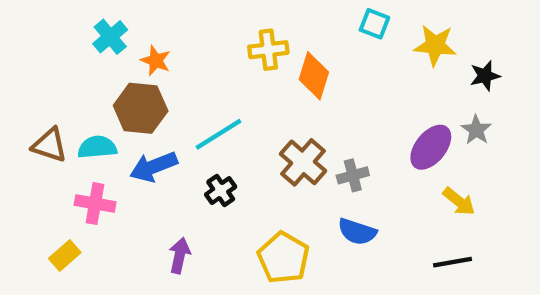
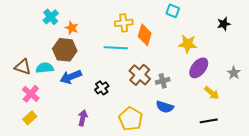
yellow star: (435, 45) -> (188, 44), moved
black star: (485, 76) -> (224, 24), moved
gray star: (476, 130) -> (234, 73), moved
cyan line: (219, 134) -> (116, 48), moved, turned 35
pink cross: (95, 204) -> (31, 94), moved, turned 30

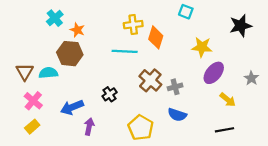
black star: (224, 24) -> (241, 26), size x1.5
brown triangle: (23, 67) -> (25, 72), turned 42
blue arrow: (71, 77) -> (72, 107), moved

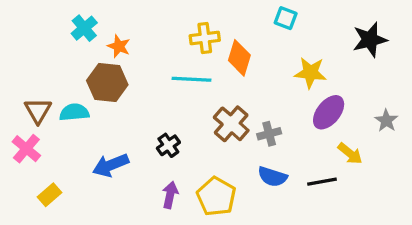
pink cross: (33, 101) -> (26, 149), moved
purple arrow: (89, 127) -> (170, 195), moved
black line: (224, 130) -> (322, 182), moved

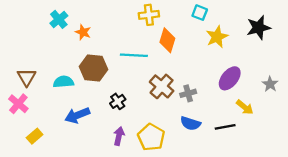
yellow cross: (205, 38) -> (149, 15), moved
yellow star: (310, 73) -> (217, 37), moved, turned -30
brown hexagon: (107, 83) -> (93, 68), moved
cyan semicircle: (74, 112) -> (63, 82), moved

